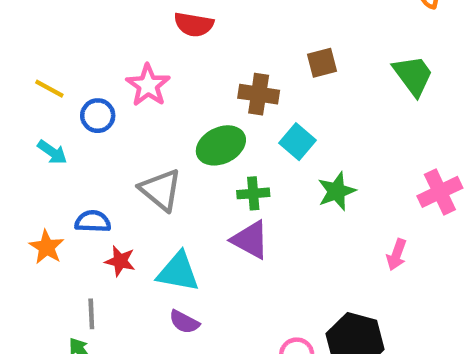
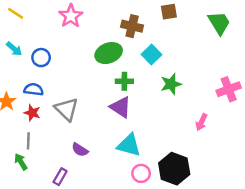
blue circle: (98, 116) -> (41, 58), moved
gray triangle: (161, 190) -> (67, 109), moved
red star: (120, 261) -> (32, 113), moved
cyan triangle: (178, 272) -> (129, 145), moved

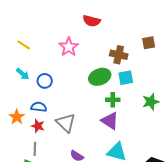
cyan square: (152, 54) -> (126, 78), moved, turned 35

